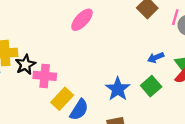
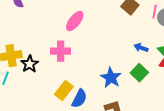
blue arrow: (156, 58) -> (141, 48), turned 48
pink cross: (45, 76) -> (61, 51), moved

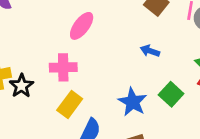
blue arrow: (141, 48) -> (150, 51), moved
yellow rectangle: (64, 90) -> (70, 104), moved

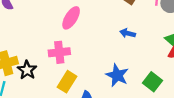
green square: (171, 94) -> (152, 82), moved

